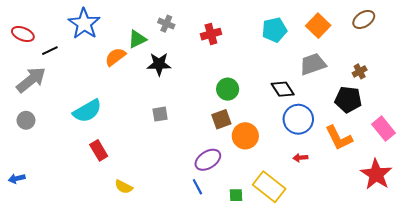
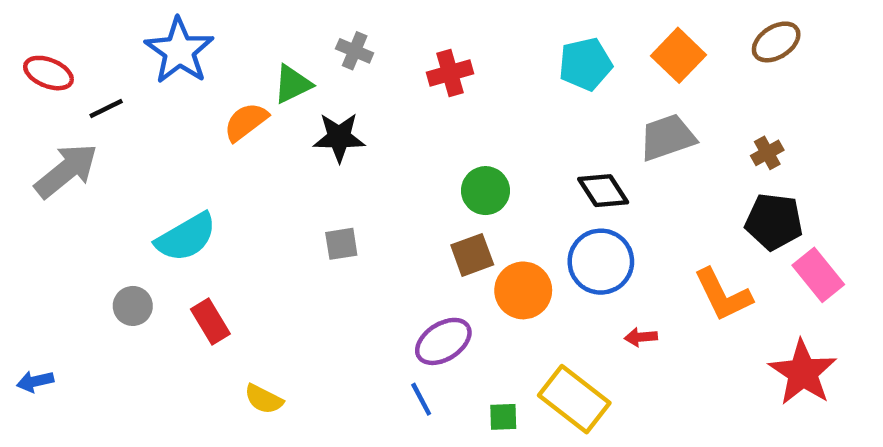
black pentagon: (348, 99) -> (774, 222), moved
blue circle: (298, 119) -> (601, 262), moved
gray circle: (26, 120) -> (133, 306), moved

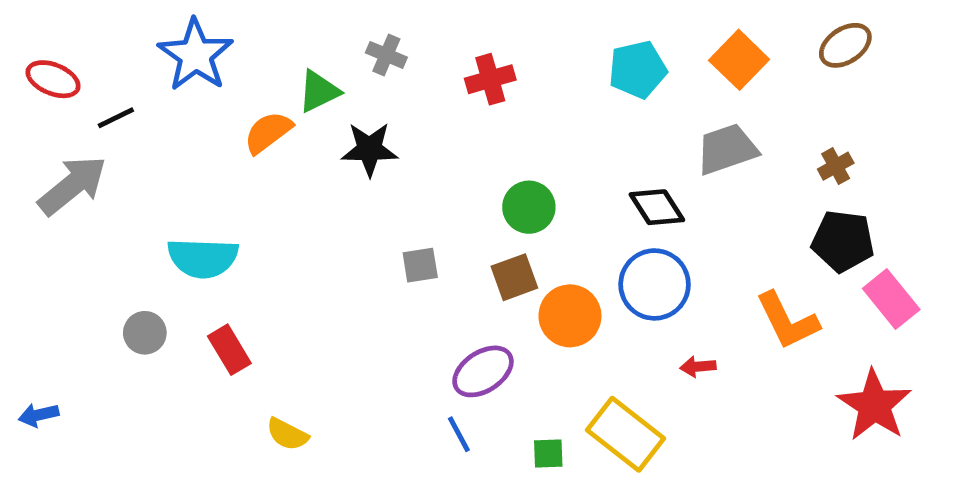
cyan semicircle: (186, 237) -> (203, 258), turned 32
gray square: (341, 244) -> (420, 265), moved

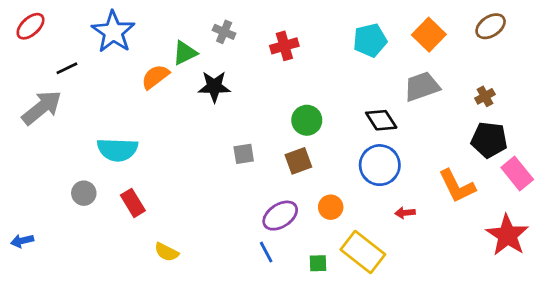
red ellipse: (53, 79) -> (31, 26), moved, turned -64
orange circle: (570, 316) -> (331, 207), moved, size x0.7

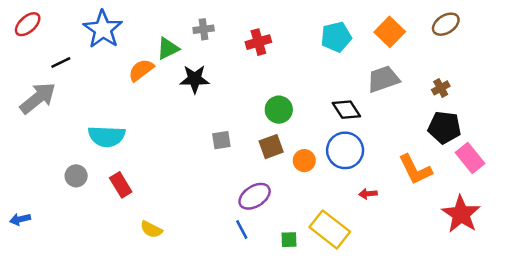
gray cross: (224, 32) -> (204, 29), turned -30
orange circle: (331, 207) -> (304, 161), moved

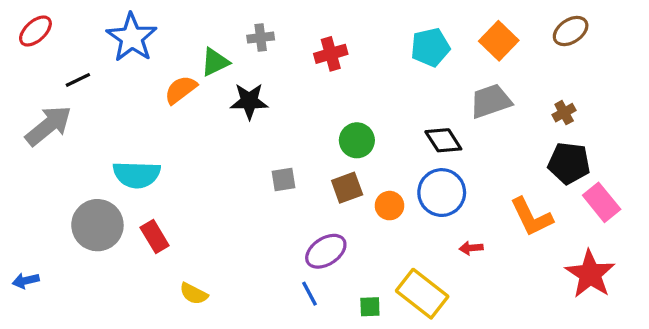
gray circle: (76, 176) -> (97, 225), size x1.8

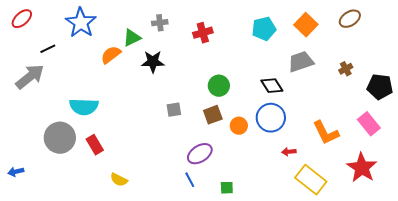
black pentagon: (569, 163) -> (380, 87), moved
yellow rectangle: (422, 294) -> (311, 180), moved

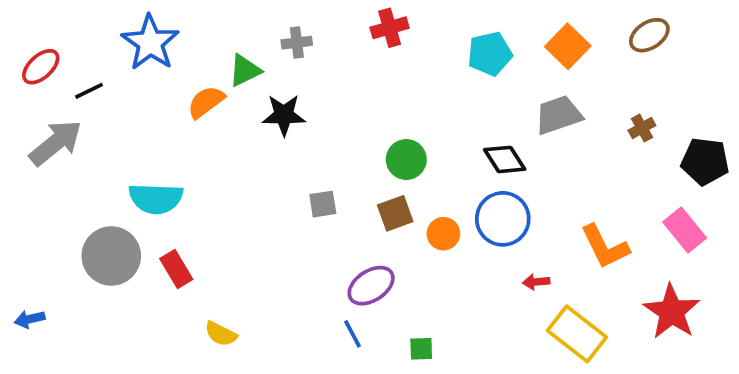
red ellipse: (22, 19) -> (41, 67), moved
red cross: (203, 33) -> (390, 28), moved

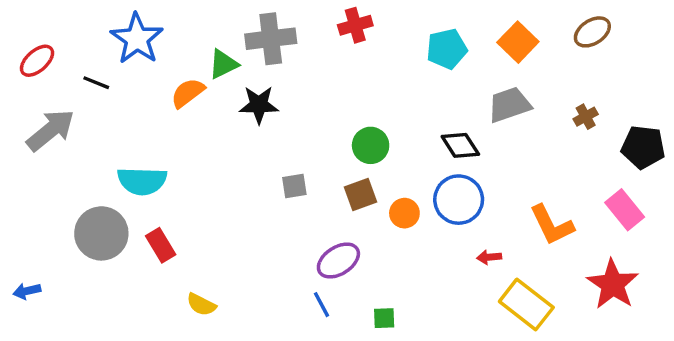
gray cross: (297, 43) -> (271, 39), size x1.8
black line: (89, 91) -> (96, 83), moved, turned 48

